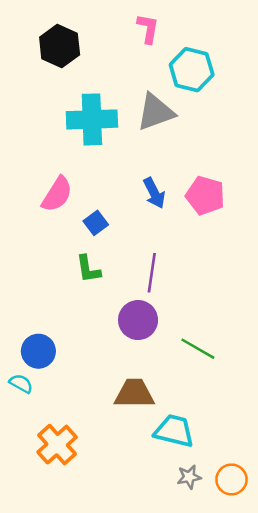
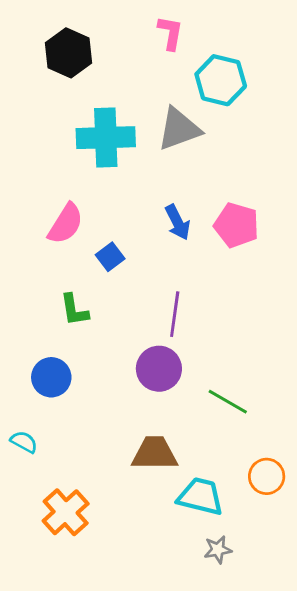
green L-shape: (88, 269) -> (74, 310), moved
blue circle: (38, 351) -> (51, 377), moved
orange circle: (231, 479) -> (267, 476), moved

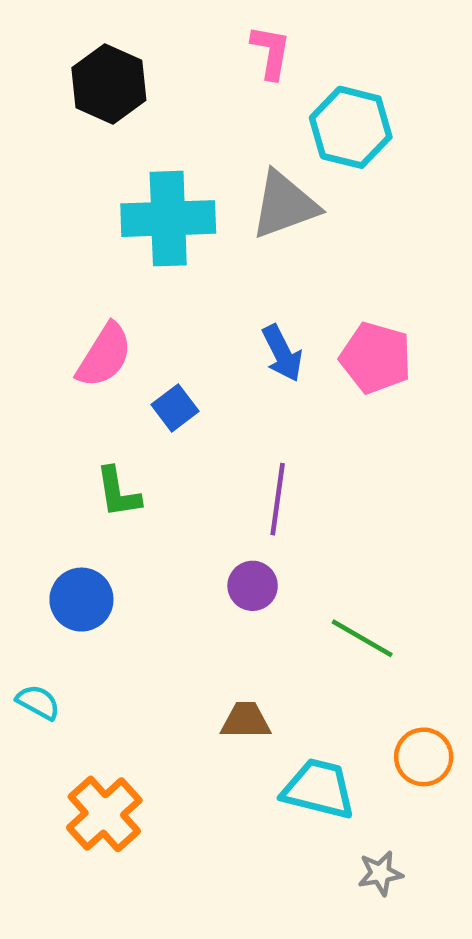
purple circle: (159, 369) -> (253, 586), size x0.7
brown trapezoid: (155, 453) -> (246, 720), size x0.7
gray star: (218, 550) -> (380, 873), moved

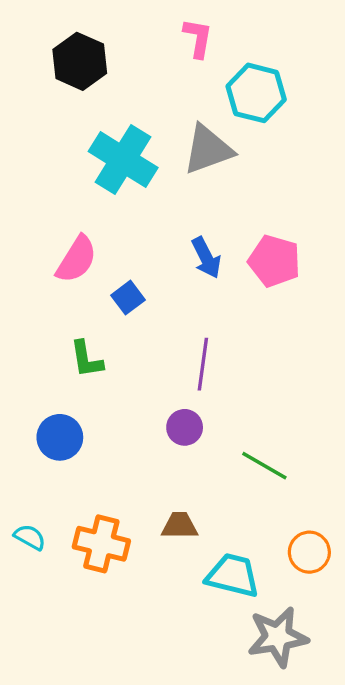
cyan cross: (168, 219) -> (123, 159), turned 34
cyan semicircle: (38, 702) -> (30, 537), moved
orange cross: (104, 814) -> (101, 544), moved, turned -34
gray star: (380, 873) -> (278, 637), size x1.8

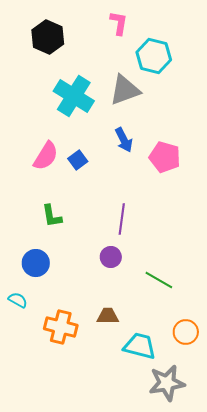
blue arrow: (206, 258) -> (124, 140), moved
blue square: (128, 298) -> (78, 160), moved
cyan semicircle: (30, 537) -> (18, 300), moved

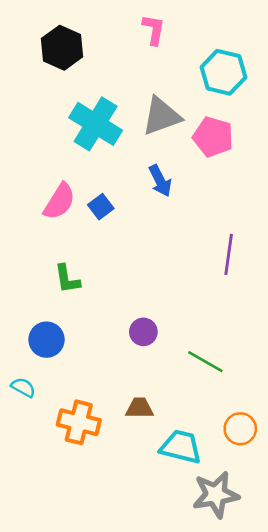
cyan hexagon: (154, 56) -> (223, 72), moved
pink pentagon: (165, 157) -> (213, 137), moved
purple line: (122, 219) -> (229, 254), moved

